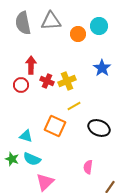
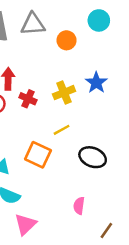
cyan circle: (99, 26) -> (99, 20), moved
yellow cross: (67, 81) -> (64, 93), moved

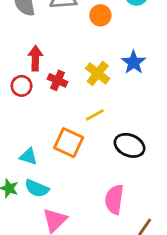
yellow cross: (64, 93) -> (98, 73), turned -30
pink semicircle: (79, 206) -> (114, 199), size x1.5

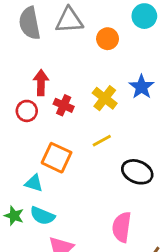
orange square: (69, 143) -> (57, 158), moved

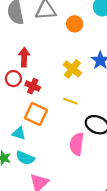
red cross: (64, 105) -> (33, 86), moved
yellow line: (102, 141) -> (70, 101), turned 48
pink semicircle: (122, 227) -> (77, 144), moved

